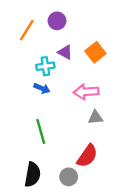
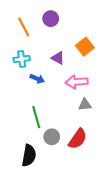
orange line: (27, 30) -> (24, 27), turned -60
purple triangle: (65, 52) -> (58, 58), moved
cyan cross: (45, 66) -> (22, 59), moved
gray circle: (69, 177) -> (52, 137), moved

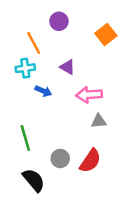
orange line: (24, 27) -> (34, 43), moved
orange square: (85, 47) -> (106, 35), moved
green line: (36, 117) -> (25, 138), moved
black semicircle: (29, 155) -> (34, 180), turned -50

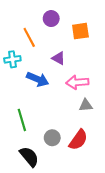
orange square: (106, 35) -> (80, 31), moved, turned 30
cyan cross: (25, 68) -> (12, 59), moved
blue arrow: (43, 91) -> (38, 79), size x1.5

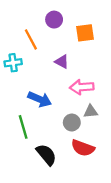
blue arrow: (38, 79) -> (40, 99), moved
gray circle: (52, 138) -> (72, 122), moved
red semicircle: (78, 140) -> (83, 148), turned 75
black semicircle: (29, 157) -> (46, 155), moved

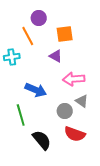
purple circle: (54, 20) -> (39, 18), moved
orange square: (85, 33) -> (65, 34), moved
gray triangle: (91, 111) -> (82, 101), turned 40

